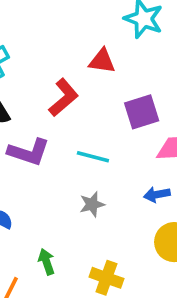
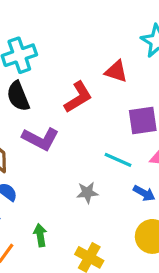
cyan line: (93, 157) -> (118, 160), moved
blue arrow: (157, 194) -> (144, 193), turned -150

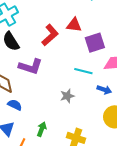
red triangle: (116, 71) -> (74, 25), moved
green arrow: (40, 235) -> (42, 129), turned 40

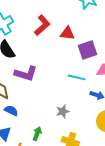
red L-shape: (50, 35) -> (42, 25), moved
gray star: (67, 96) -> (63, 111), moved

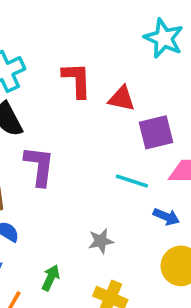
red L-shape: (42, 25) -> (77, 80), turned -55
purple L-shape: (26, 74) -> (39, 166), turned -105

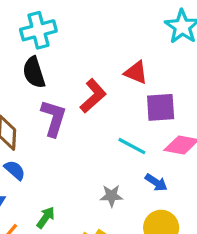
red L-shape: (77, 80) -> (93, 96), moved, turned 40
gray star: (101, 241) -> (111, 196), moved

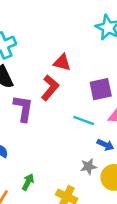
red triangle: (136, 73) -> (62, 62), moved
gray star: (111, 196) -> (88, 166), moved

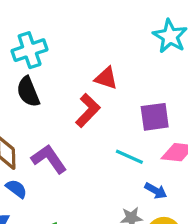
purple L-shape: (23, 108) -> (49, 159), moved, turned -48

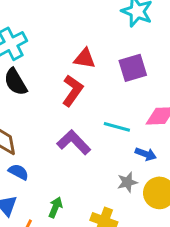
purple square: (155, 117) -> (133, 68), moved
purple L-shape: (49, 159) -> (74, 142), moved

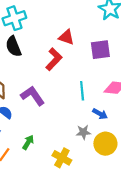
cyan line: (117, 127) -> (82, 91), turned 60
purple L-shape: (74, 142) -> (33, 96), moved

